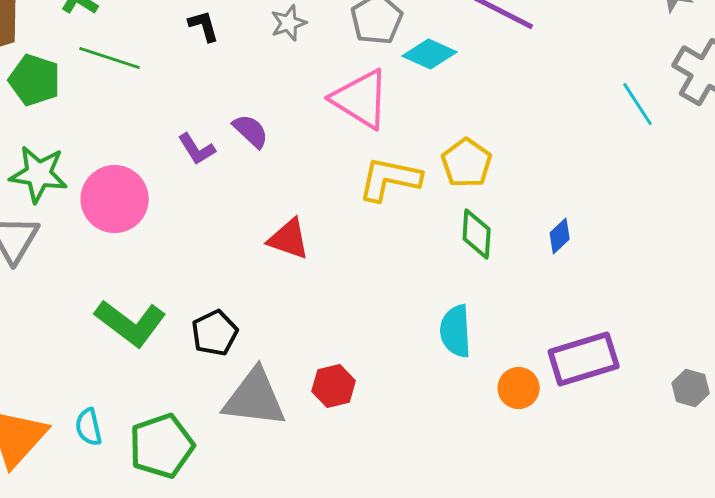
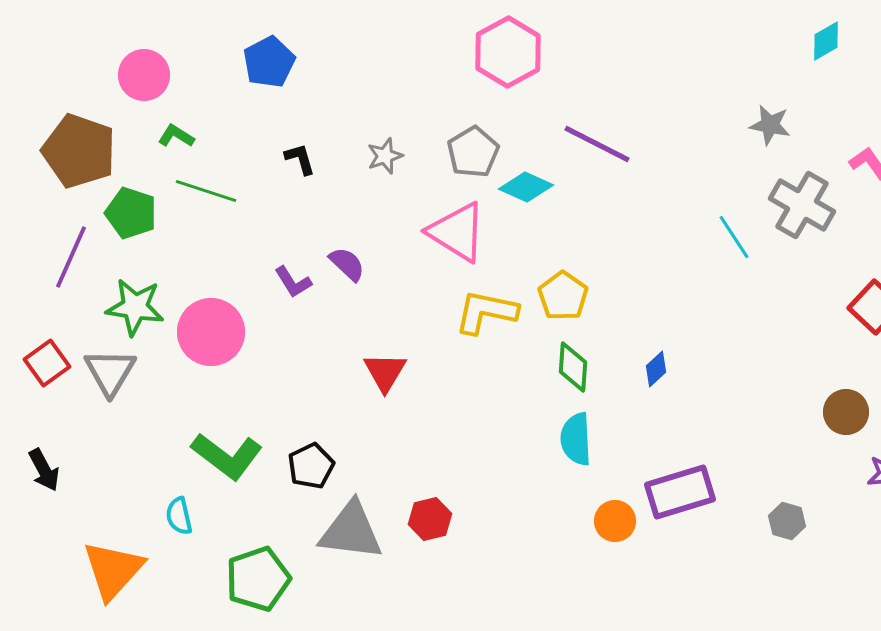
red triangle: (289, 239) -> (385, 372), turned 42
cyan semicircle: (456, 331) -> (576, 439), moved
cyan semicircle: (89, 427) -> (179, 516), moved

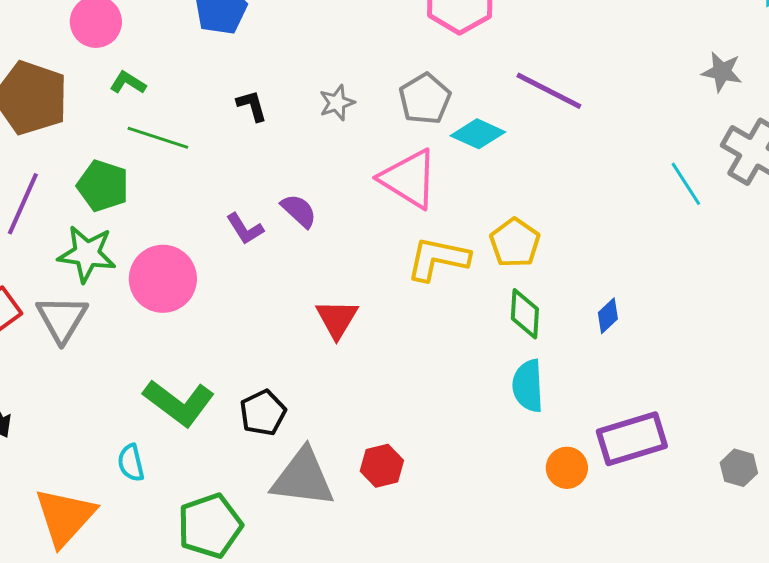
green pentagon: (131, 213) -> (103, 186), moved

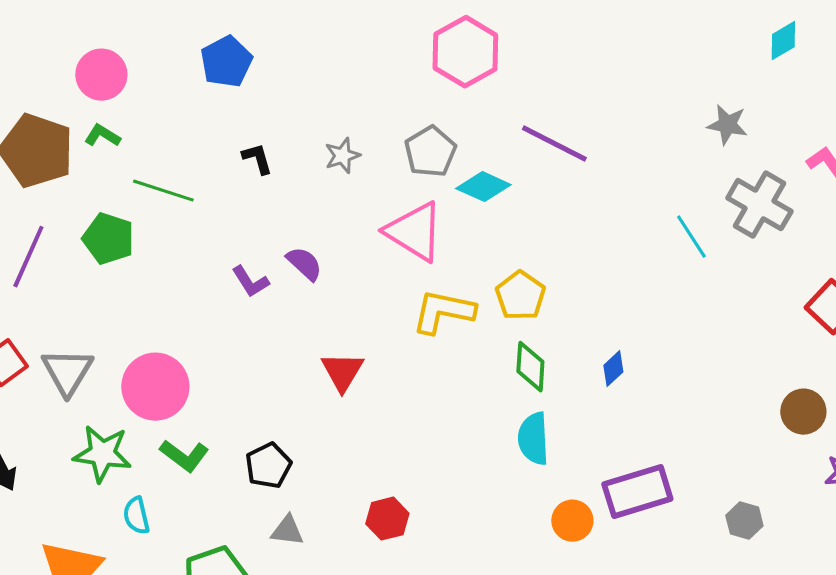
green L-shape: (128, 83) -> (102, 136), moved
green star: (87, 254) -> (102, 454), moved
pink circle: (163, 279) -> (155, 387), moved
green L-shape: (179, 403) -> (184, 456), size x0.7
gray triangle: (303, 478) -> (287, 531), moved, size x0.5

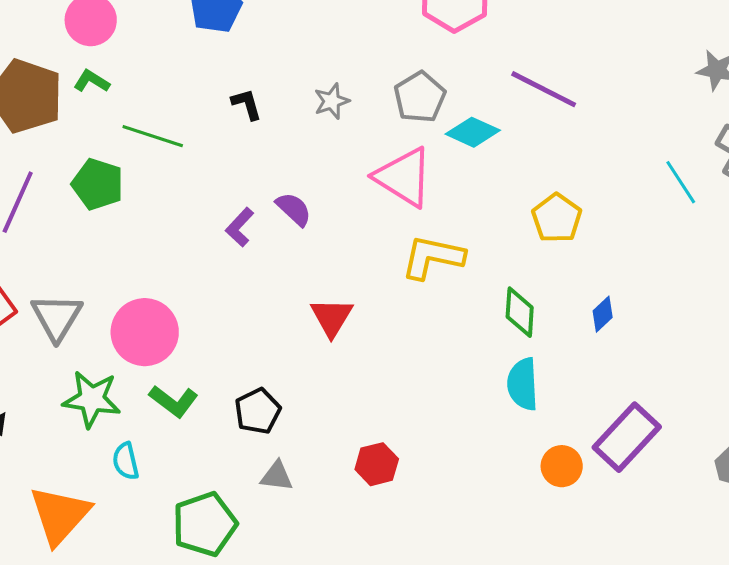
purple L-shape: (250, 282) -> (240, 227), turned 75
yellow pentagon: (520, 296) -> (557, 218), moved
purple rectangle: (637, 492) -> (627, 437), turned -30

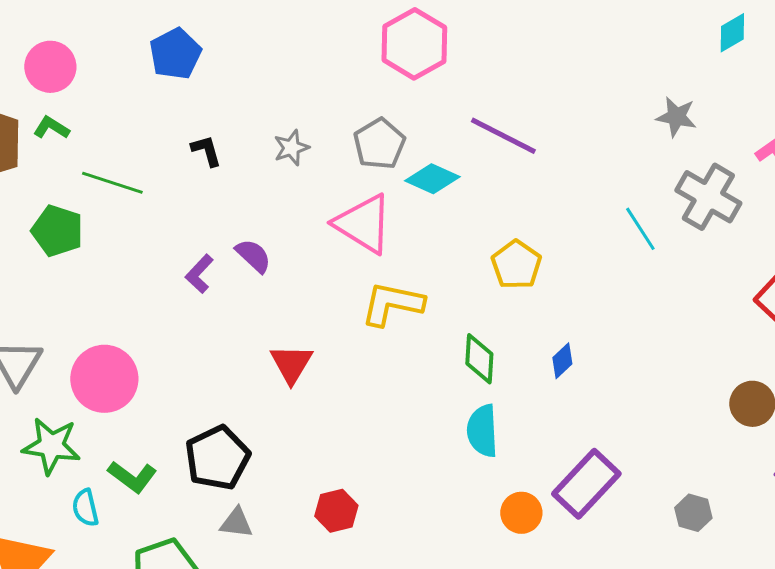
green L-shape: (174, 401) -> (132, 477), moved
black pentagon: (258, 411) -> (217, 458), size x1.4

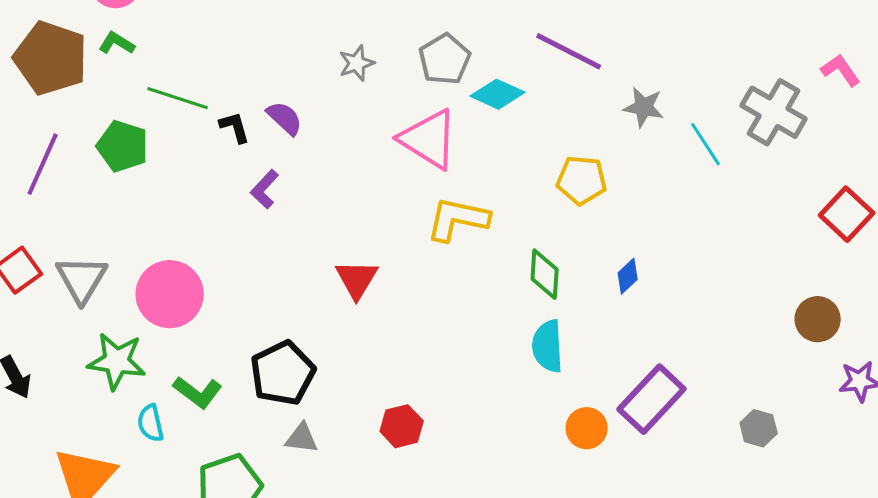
gray star: (676, 117) -> (644, 107), moved
black L-shape: (206, 151) -> (235, 127), moved
purple semicircle: (253, 256) -> (285, 118), moved
yellow pentagon: (516, 265) -> (582, 180), turned -30

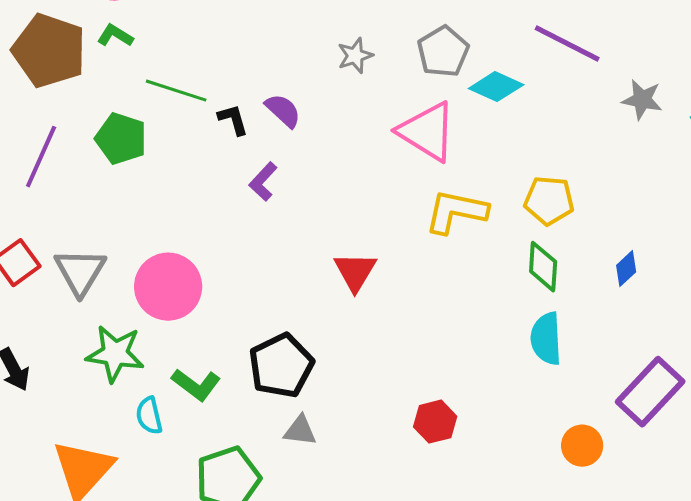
yellow pentagon: (582, 180) -> (549, 201), moved
red hexagon: (402, 426) -> (435, 422), moved
orange circle: (587, 428) -> (582, 446), moved

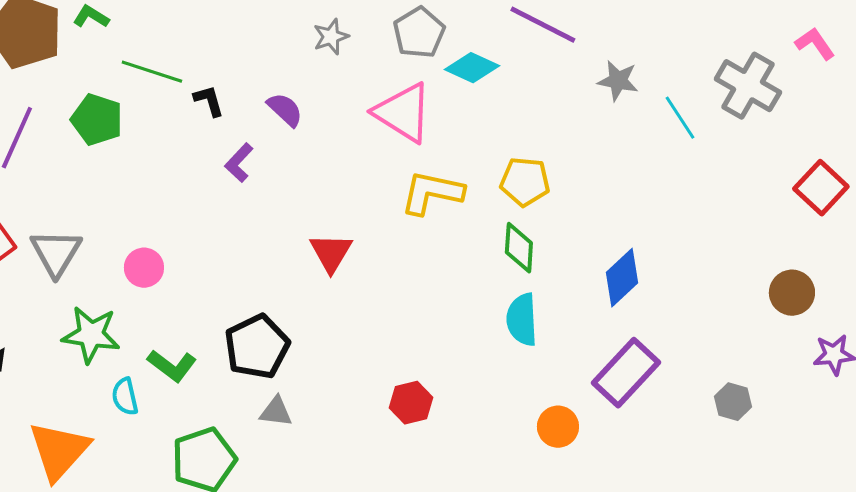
purple semicircle: (283, 111) -> (285, 110), moved
blue diamond: (626, 269) -> (622, 278), moved, size x1.6
pink circle: (168, 287) -> (144, 268), size x0.6

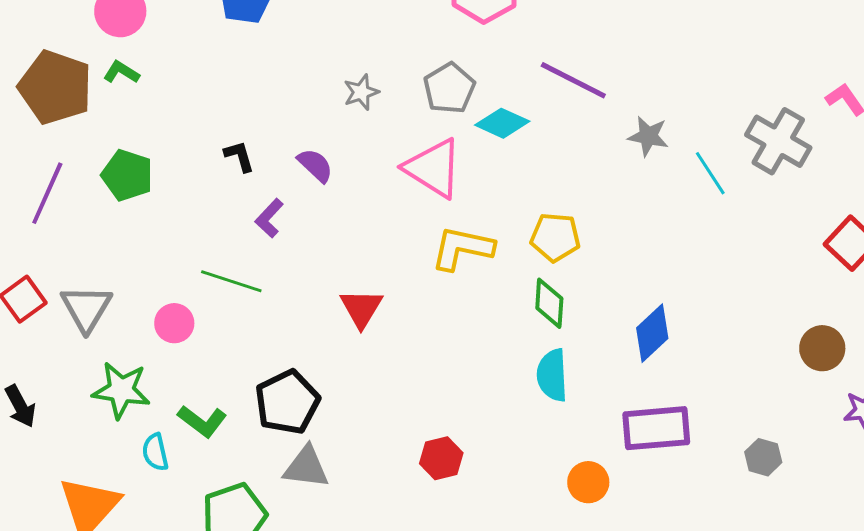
green line: (152, 72) -> (231, 281), moved
purple rectangle: (626, 373) -> (656, 428), turned 42
gray triangle: (276, 412) -> (306, 467), size x1.4

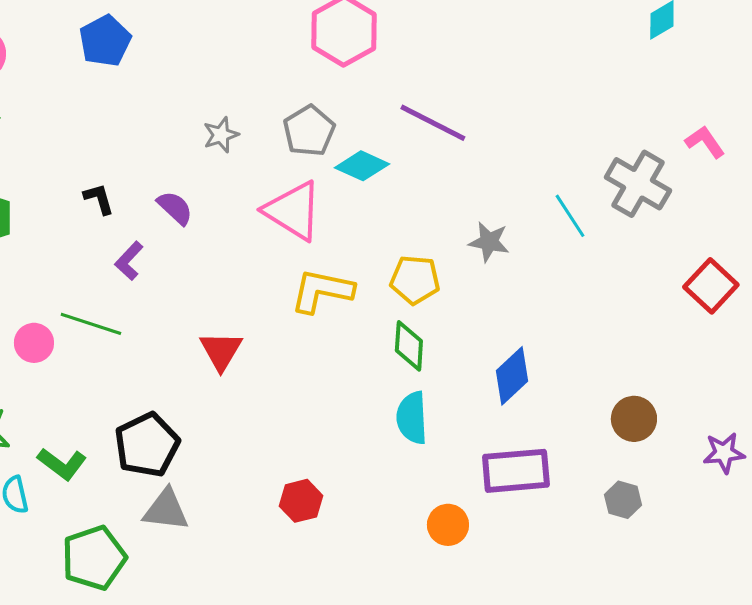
gray star: (648, 136) -> (489, 242), moved
pink circle: (174, 323) -> (34, 343), moved
brown circle: (822, 348) -> (634, 419), moved

